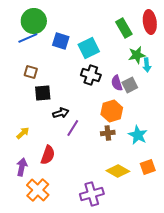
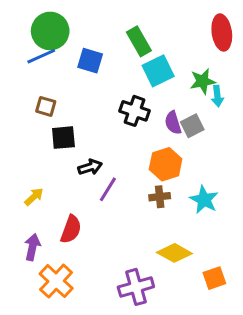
green rectangle: (124, 28) -> (139, 41), moved
cyan square: (89, 48) -> (158, 71), moved
orange square: (148, 167) -> (214, 278), moved

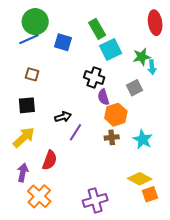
purple semicircle: (173, 123) -> (103, 97), moved
black square: (63, 138) -> (27, 105), moved
yellow arrow: (34, 197) -> (24, 137), size x1.6
yellow diamond: (174, 253) -> (140, 179), moved

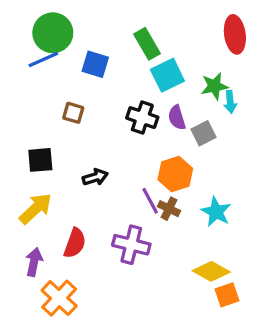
brown square: (32, 74) -> (73, 113), moved
purple semicircle: (103, 97) -> (177, 118), moved
purple line: (75, 132) -> (150, 201), moved, turned -60
brown cross: (112, 137) -> (169, 209), turned 32
purple cross: (95, 200) -> (131, 245), moved, turned 30

